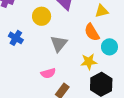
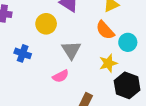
pink semicircle: (48, 73) -> (61, 76), moved

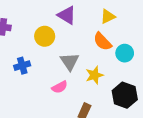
blue cross: (23, 53) -> (22, 66), turned -35
yellow star: (108, 63) -> (94, 75), moved

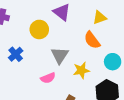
cyan circle: (125, 53) -> (113, 62), moved
blue cross: (22, 66) -> (16, 54), turned -32

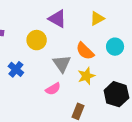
orange semicircle: (92, 40) -> (85, 51), moved
cyan circle: (113, 62) -> (115, 47), moved

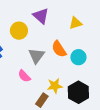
cyan circle: (115, 47) -> (78, 57), moved
yellow star: (86, 76) -> (55, 86), moved
pink semicircle: (53, 89) -> (24, 76), turned 64

